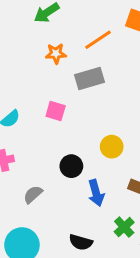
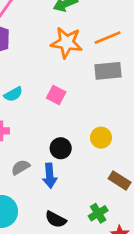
orange star: (56, 54) -> (67, 43), size x1.6
gray rectangle: (89, 78) -> (108, 71), moved
blue arrow: (96, 193) -> (50, 176), moved

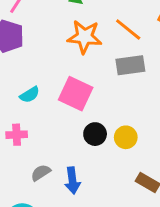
orange line: (107, 38) -> (128, 30), turned 64
pink square: (56, 95) -> (76, 94), size x1.6
black circle: (61, 148) -> (95, 134), moved

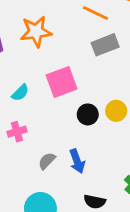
orange star: (85, 37) -> (36, 32), moved
pink square: (76, 94) -> (62, 82), turned -32

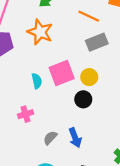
orange star: (36, 32) -> (40, 32), turned 30
cyan semicircle: (20, 93) -> (37, 81), moved, turned -56
yellow circle: (116, 111) -> (89, 77), moved

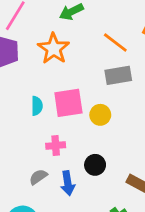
black circle: (83, 99) -> (95, 165), moved
pink cross: (26, 114) -> (56, 145), moved

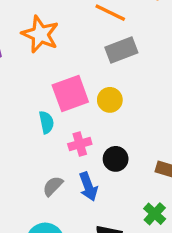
cyan semicircle: (37, 106) -> (46, 122), moved
pink cross: (56, 145) -> (80, 144), moved

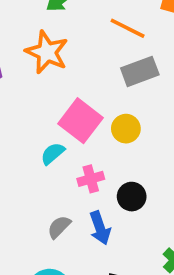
pink square: (70, 94) -> (81, 121), turned -33
cyan semicircle: (46, 122) -> (53, 153), turned -120

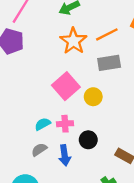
orange line: (128, 28) -> (107, 34), turned -65
orange star: (47, 52) -> (73, 41), moved
cyan semicircle: (53, 153) -> (43, 124), moved

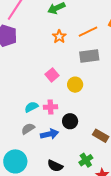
orange star: (73, 41) -> (59, 37), size x0.6
pink square: (66, 86) -> (52, 75), size x0.6
blue arrow: (65, 155) -> (50, 134), turned -96

